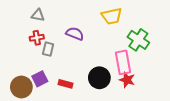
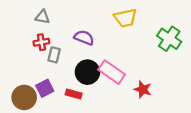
green cross: (138, 40) -> (169, 39), moved
pink rectangle: (123, 62) -> (112, 72), moved, turned -45
black circle: (99, 78) -> (87, 72), moved

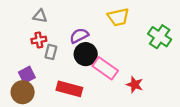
purple semicircle: (84, 38) -> (79, 36), turned -48
black circle: (87, 72) -> (86, 54), moved
purple square: (45, 88) -> (27, 75), moved
red rectangle: (74, 94) -> (69, 89), size x1.6

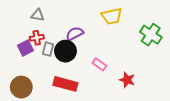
black circle: (86, 54) -> (65, 51), moved
pink rectangle: (105, 68) -> (99, 64), size x0.6
purple square: (27, 75) -> (25, 48), moved

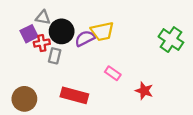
yellow trapezoid: (112, 16) -> (102, 31), moved
purple square: (25, 48) -> (29, 34), moved
black circle: (65, 51) -> (62, 31), moved

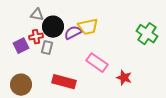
purple square: (29, 34) -> (21, 46), moved
pink rectangle: (113, 73) -> (97, 63), size x1.5

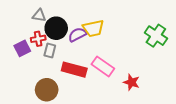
red rectangle: (64, 82) -> (74, 70), moved
brown circle: (21, 85) -> (47, 90), moved

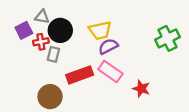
purple semicircle: (77, 35) -> (108, 46), moved
green cross: (156, 36) -> (167, 38), turned 30
purple square: (22, 48) -> (24, 30), moved
red rectangle: (74, 70) -> (80, 75), turned -35

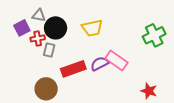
purple semicircle: (108, 46) -> (100, 64), moved
pink rectangle: (110, 71) -> (116, 60), moved
red star: (141, 89) -> (149, 91), moved

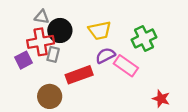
purple square: (22, 28) -> (24, 60), moved
green cross: (154, 35) -> (144, 38), moved
red cross: (38, 38) -> (41, 42), size x1.6
purple semicircle: (100, 64) -> (105, 56), moved

